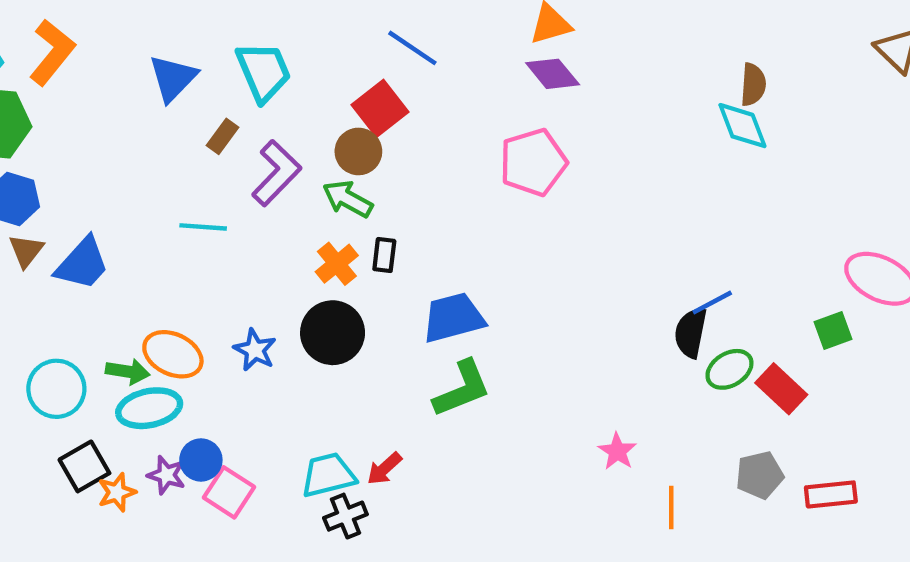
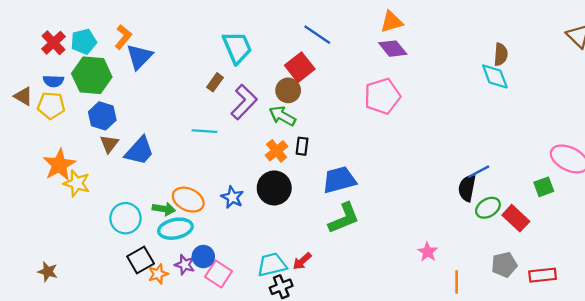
orange L-shape: (52, 52) -> (123, 37), size x0.7
blue triangle: (173, 78) -> (139, 57), moved

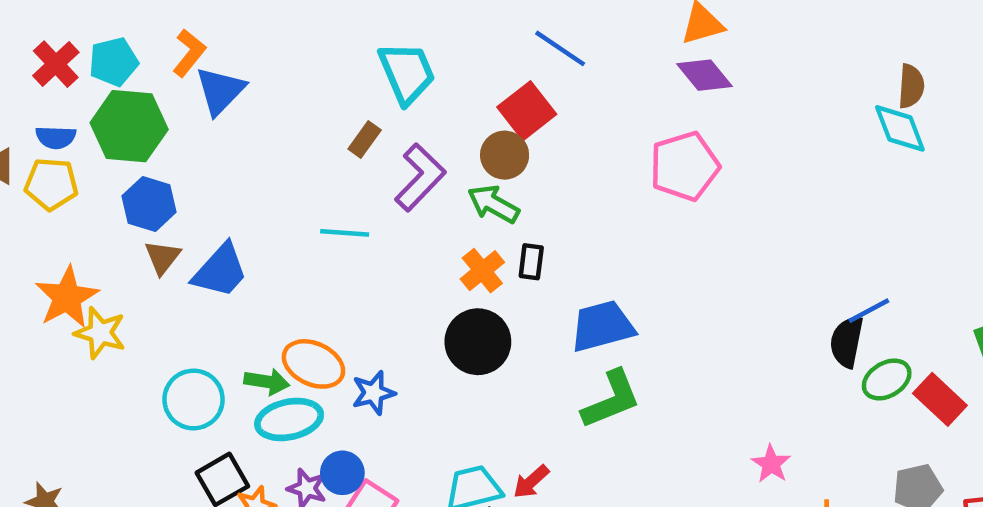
blue star: (232, 197) -> (373, 393), moved, turned 30

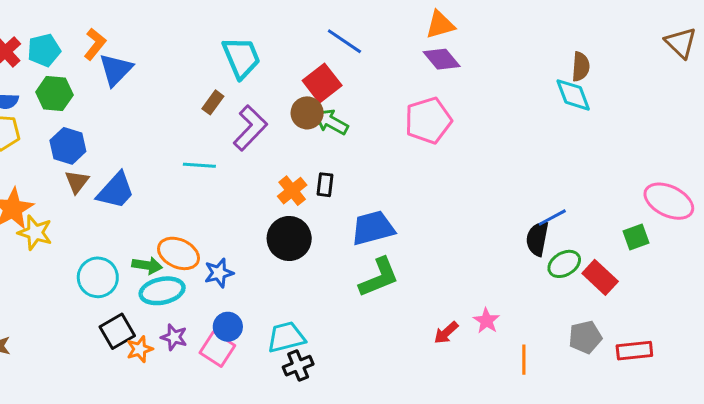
green hexagon: (129, 126) -> (54, 94), size x0.7
green arrow: (493, 204) -> (331, 122), moved
blue circle: (342, 473) -> (228, 327), moved
red arrow: (531, 482) -> (446, 333), moved

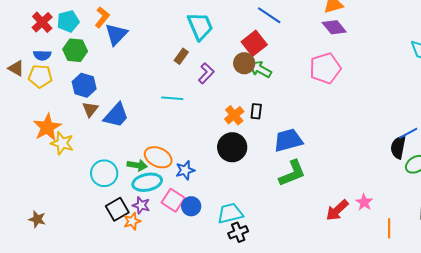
purple L-shape: (250, 128) -> (206, 73), size x0.7
red arrow: (446, 333) -> (337, 210), size x1.4
purple star: (174, 337) -> (141, 205), moved
pink square: (217, 349) -> (173, 200), moved

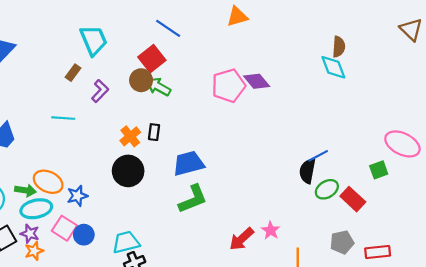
purple diamond: (334, 27) -> (257, 81), moved
orange star: (132, 221) -> (34, 251), moved

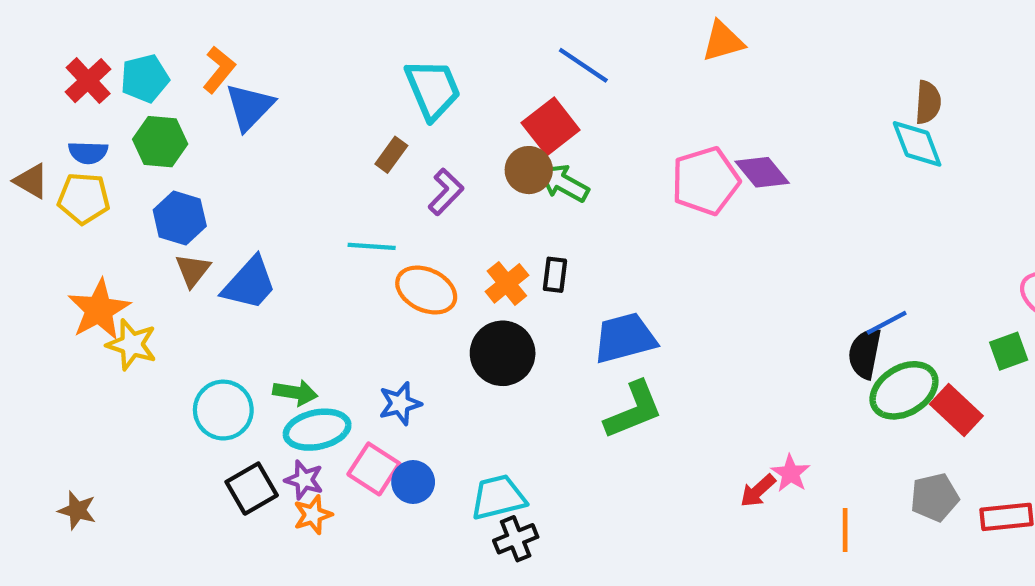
orange ellipse: (48, 182) -> (426, 290), moved
green ellipse: (327, 189) -> (904, 390), size x1.4
red arrow: (242, 239) -> (758, 491), moved, size x0.7

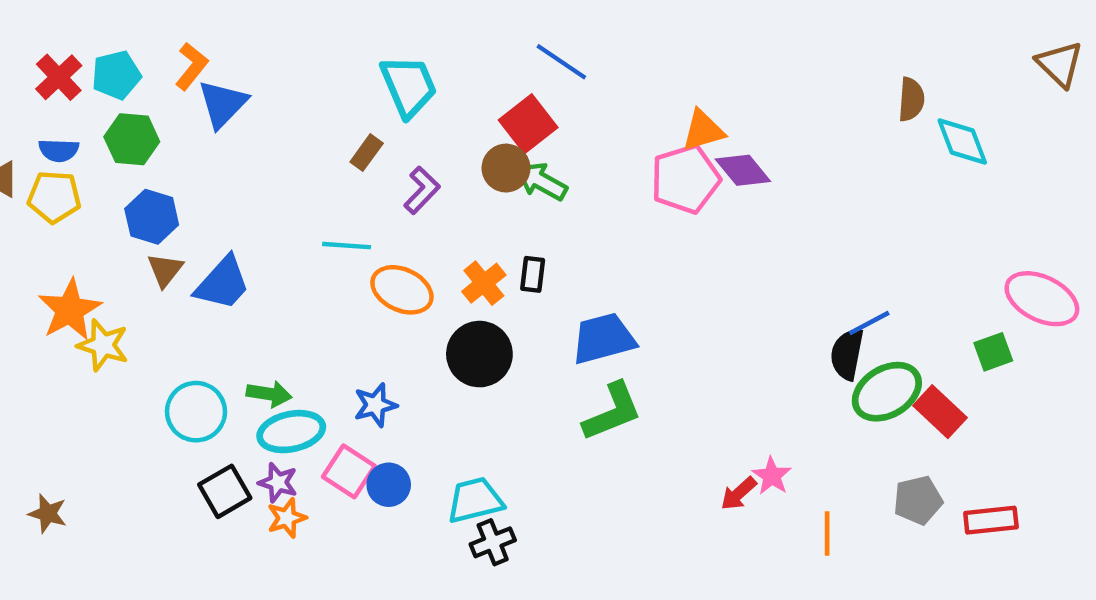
orange triangle: (723, 41) -> (703, 130), moved
cyan diamond: (917, 144) -> (962, 141), moved

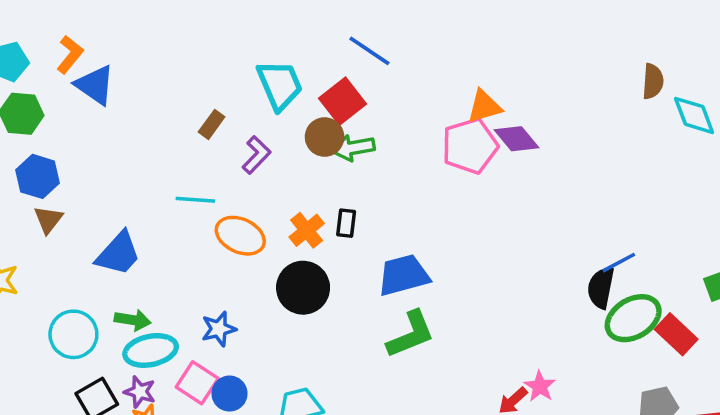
cyan trapezoid: (409, 86) -> (280, 85), moved
blue triangle: (223, 104) -> (95, 85), turned -39
green arrow: (541, 181) -> (353, 148), turned -39
blue trapezoid: (223, 283) -> (118, 254), moved

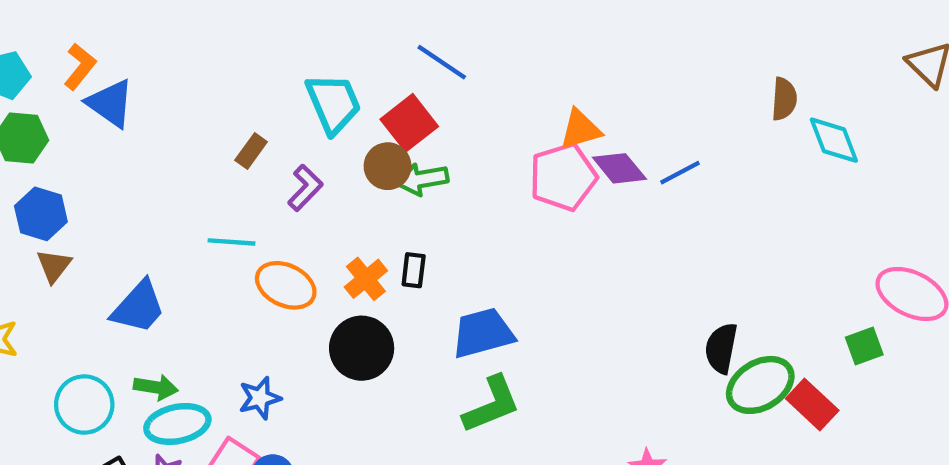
blue line: (619, 263) -> (680, 173), moved

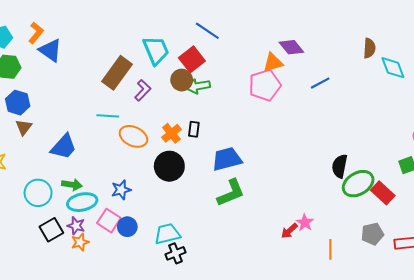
brown rectangle: (251, 151) -> (117, 73), size x2.0
purple diamond: (619, 168) -> (291, 47), moved

